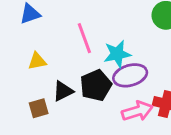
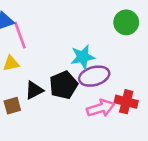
pink line: (84, 38) -> (20, 35), moved

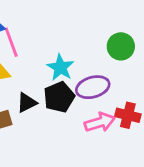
green circle: (126, 22) -> (121, 46), moved
cyan star: (83, 57) -> (60, 67), moved, turned -30

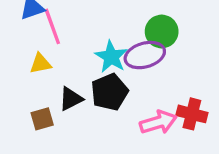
green circle: (121, 46) -> (162, 32), moved
purple ellipse: (93, 87) -> (145, 55), moved

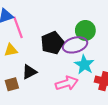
cyan star: (111, 57) -> (84, 65), moved
black pentagon: (109, 92) -> (52, 43), moved
pink arrow: (158, 122) -> (67, 83), moved

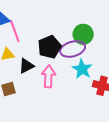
black triangle: (29, 72) -> (26, 66), moved
pink arrow: (67, 83) -> (48, 76), moved, turned -70

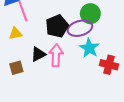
black triangle: (26, 66) -> (38, 54), moved

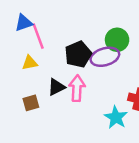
cyan star: (89, 48) -> (116, 117), moved

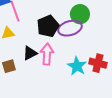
cyan star: (116, 117) -> (77, 66), moved

